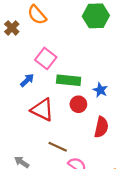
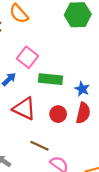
red circle: (78, 104) -> (58, 114), moved
red semicircle: (101, 127) -> (83, 113), moved

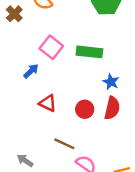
green rectangle: (50, 79) -> (89, 52), moved
red triangle: (24, 109) -> (48, 103), size x0.7

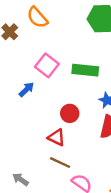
red triangle: (48, 103) -> (56, 137), moved
red circle: (85, 109) -> (70, 113), moved

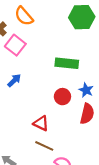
pink square: (47, 65) -> (15, 45), moved
red circle: (70, 113) -> (62, 97), moved

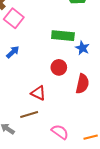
blue star: (86, 90) -> (82, 48), moved
brown line: (44, 146) -> (29, 115), moved, turned -42

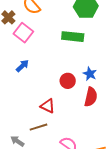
green rectangle: (63, 36) -> (73, 37), moved
blue star: (82, 48) -> (90, 74), moved

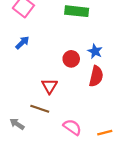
red triangle: (48, 106) -> (49, 86), turned 35
brown line: (39, 127) -> (40, 109), turned 36

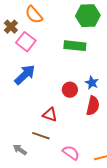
blue arrow: (22, 43) -> (25, 75), size x1.6
red triangle: (49, 86) -> (50, 115), turned -42

